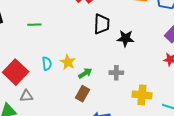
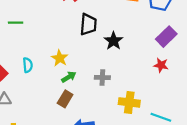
black star: (125, 38) -> (113, 41), turned 30
yellow star: (68, 62) -> (60, 58), moved

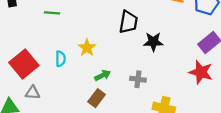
black star: (113, 41) -> (153, 42), turned 30
yellow star: (60, 58) -> (87, 48), moved
red star: (161, 65) -> (201, 72), size x1.5

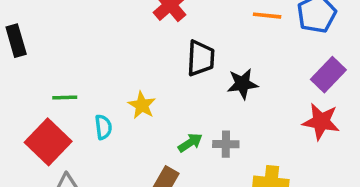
green line: (52, 13) -> (65, 97), moved
green arrow: (103, 75) -> (190, 143), moved

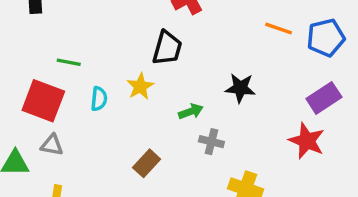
black trapezoid: (201, 58) -> (167, 48), moved
red square: (48, 142) -> (43, 101), turned -36
green arrow: (190, 143) -> (191, 111), moved

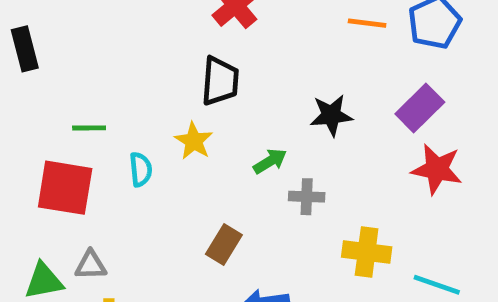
purple rectangle: (324, 98) -> (420, 108), moved
gray triangle: (52, 145) -> (91, 265), moved

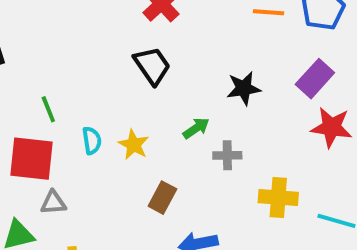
black trapezoid: (220, 81) -> (152, 66), turned -36
green line: (89, 128) -> (48, 109), turned 72
yellow star: (194, 141) -> (134, 145), moved
gray triangle: (91, 265) -> (53, 203), moved

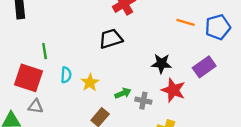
black trapezoid: (152, 66) -> (111, 39), turned -85
red star: (331, 127) -> (173, 90), moved
green arrow: (196, 128) -> (123, 93), moved

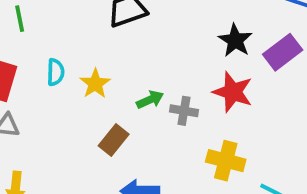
green line: (45, 51) -> (20, 19), moved
black star: (161, 64) -> (235, 40), moved, turned 30

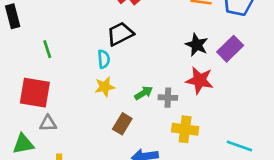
cyan semicircle: (56, 72) -> (104, 59), moved
yellow star: (95, 84) -> (105, 87), turned 30
yellow cross: (226, 161) -> (185, 129), moved

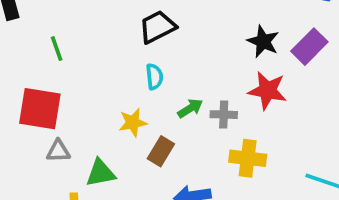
cyan semicircle: (104, 59) -> (154, 77), moved
yellow star: (105, 87) -> (133, 122), moved
green triangle: (23, 144) -> (101, 173), moved

